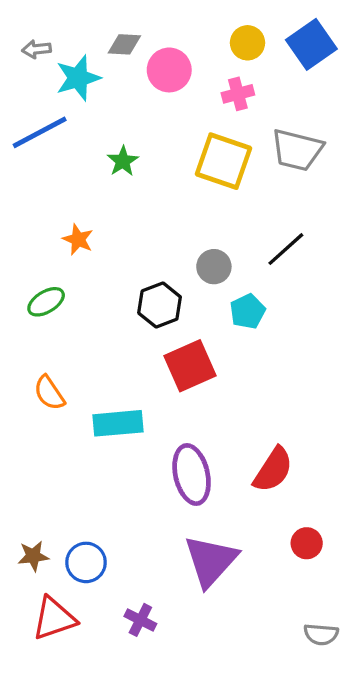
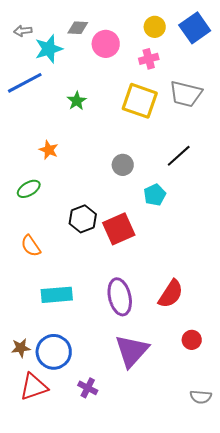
gray circle: (214, 267) -> (123, 165), moved
black hexagon: (160, 305) -> (83, 219), moved
cyan rectangle: (118, 423) -> (57, 295), moved
blue circle: (86, 562) -> (54, 352), size x1.4

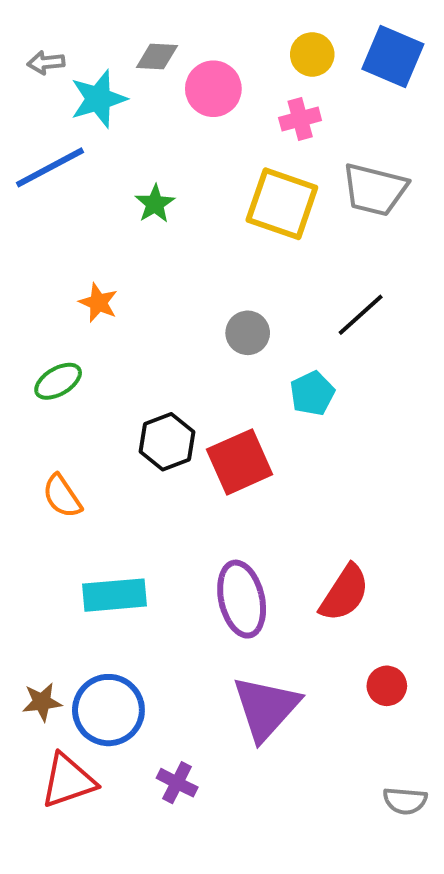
blue square: (195, 28) -> (393, 56), turned -32

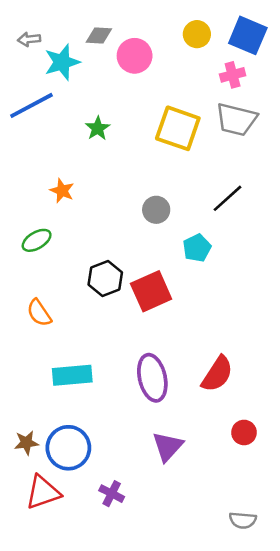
pink cross: (300, 119) -> (233, 75), moved
purple triangle: (266, 708) -> (168, 446), size x0.7
gray semicircle: (405, 801) -> (243, 520), moved

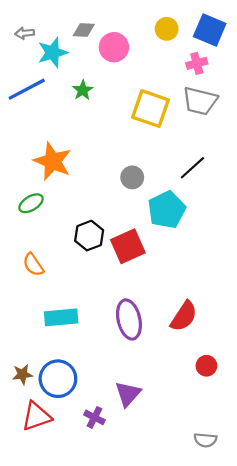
green star: (98, 128) -> (83, 90), moved
orange star: (62, 191) -> (53, 161), size x1.8
cyan pentagon: (197, 248) -> (167, 210), size x1.6
purple triangle: (168, 446) -> (128, 394), moved

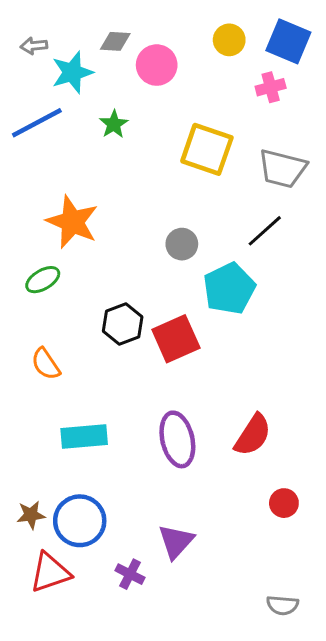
gray trapezoid: (200, 101) -> (282, 169), moved

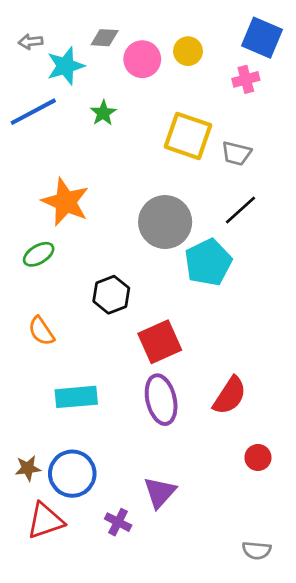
yellow circle: (229, 40) -> (188, 51), moved
gray trapezoid: (282, 169) -> (236, 153), moved, size x0.7
gray circle: (182, 244) -> (165, 222), size x1.8
red square: (176, 339) -> (160, 342), moved

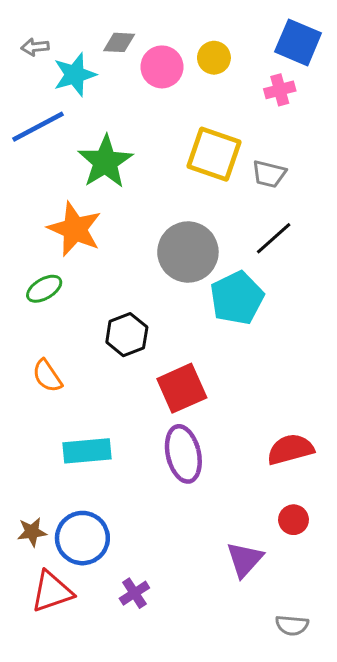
green star: (103, 113) -> (105, 162), moved, size x1.8
red semicircle: (230, 396) -> (290, 449), moved, turned -138
purple triangle: (160, 492) -> (245, 559), moved
purple cross: (118, 522) -> (134, 593), turned 30

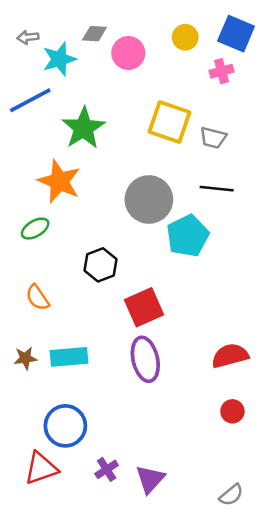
yellow circle: (214, 58) -> (185, 37), moved
black line: (274, 238) -> (217, 189), turned 48
brown star: (32, 532) -> (25, 358), moved
purple triangle: (245, 559) -> (150, 479), moved
gray semicircle: (292, 625) -> (231, 495), turned -45

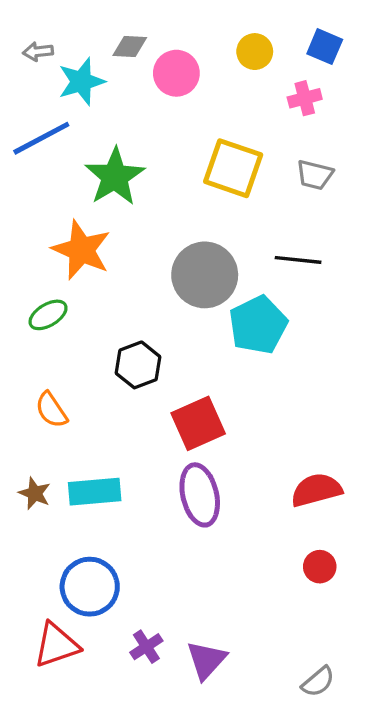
blue square: (236, 34) -> (325, 47), size x0.7
gray trapezoid: (213, 138) -> (315, 175), moved
brown star: (25, 358) -> (35, 493), turned 30

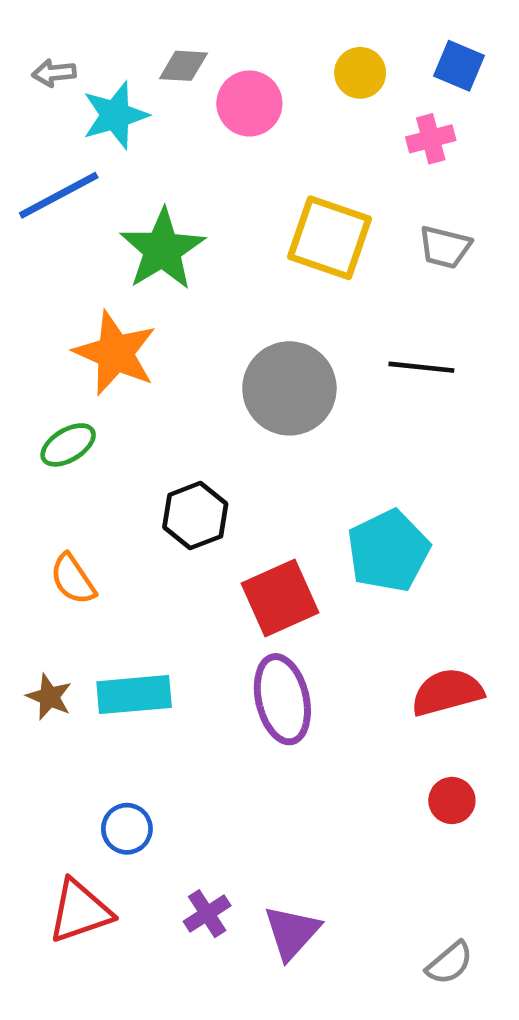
cyan pentagon: (258, 325) -> (388, 551), moved
blue circle: (90, 587) -> (127, 829), size x0.6

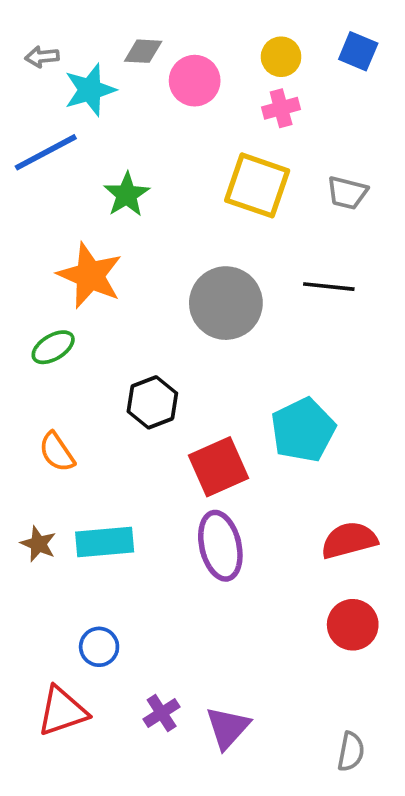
pink cross: (431, 139) -> (281, 108), moved
green star: (162, 249) -> (127, 195), size x0.7
red circle: (452, 800) -> (353, 625), size x1.4
gray semicircle: (450, 963) -> (351, 752), turned -39

